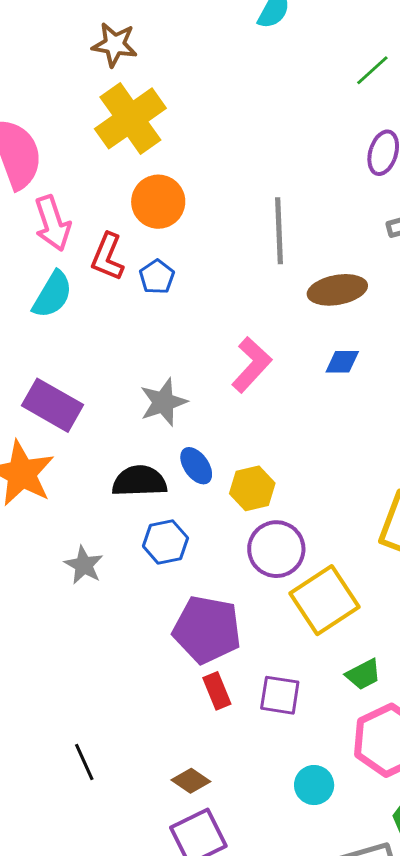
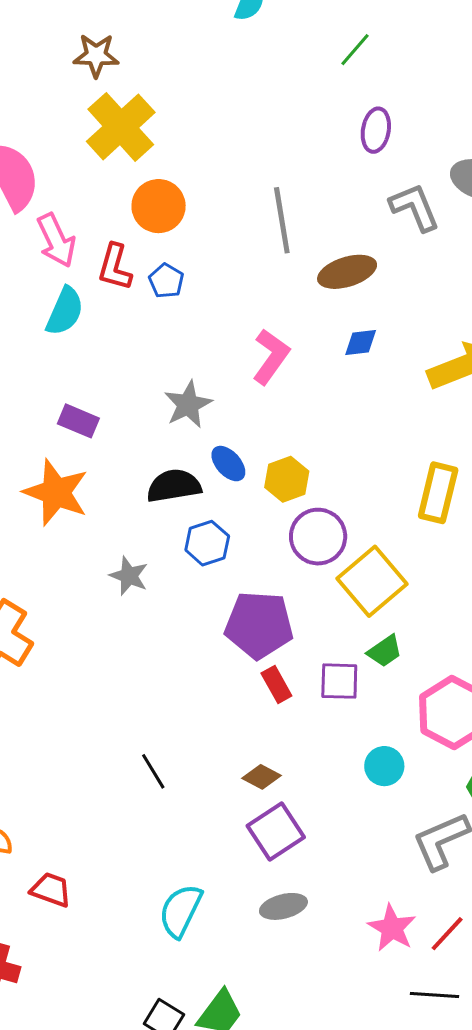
purple rectangle: (53, 405) -> (78, 421), size x0.7
green trapezoid: (363, 674) -> (385, 651), moved

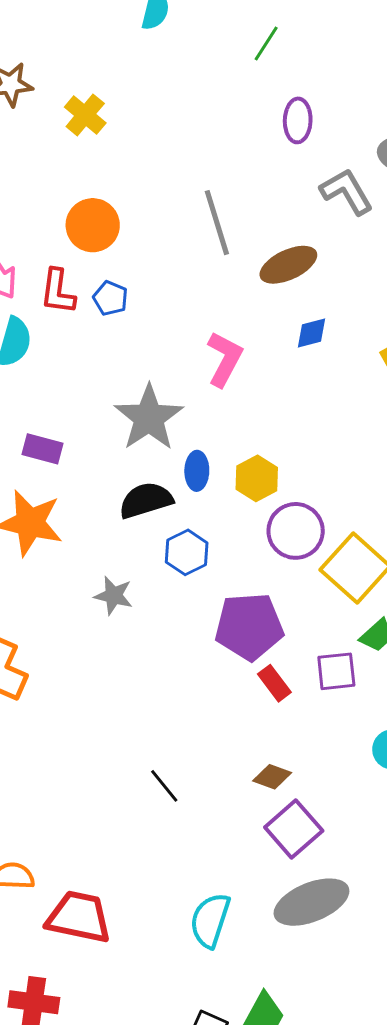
yellow cross: (121, 127) -> (85, 115), moved, size x0.6
gray star: (188, 404) -> (149, 418), size x1.4
blue ellipse: (228, 464) -> (197, 471), turned 51
red trapezoid: (51, 890) -> (79, 917), size x1.6
gray ellipse: (283, 906) -> (311, 902), size x1.6

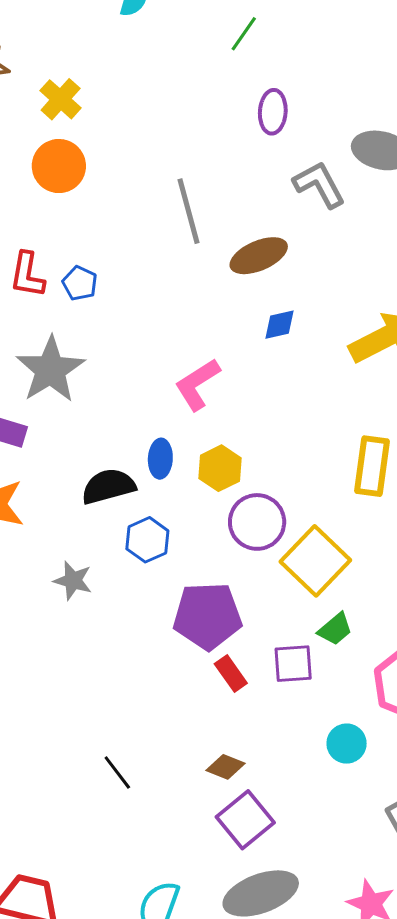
orange circle: (93, 225) -> (59, 166), moved
pink L-shape: (224, 359) -> (197, 384), moved, turned -152
gray star: (149, 418) -> (50, 370), moved

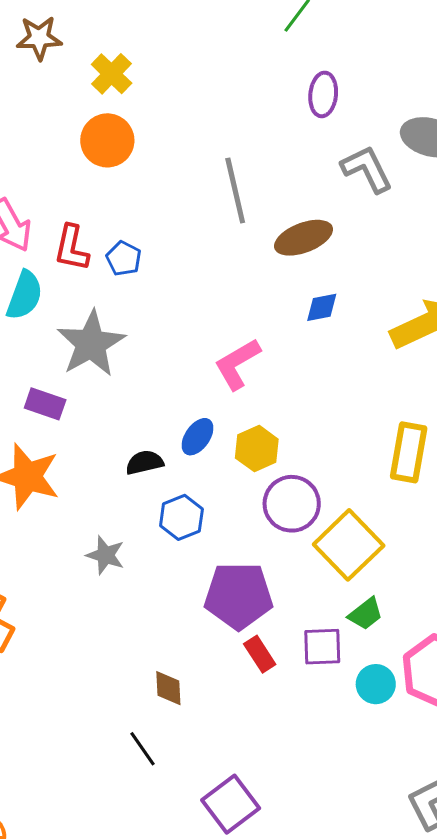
blue ellipse: (160, 459) -> (197, 437), turned 30
black semicircle: (108, 486) -> (145, 462), size x0.7
cyan circle: (347, 744) -> (376, 684), moved
brown diamond: (225, 767) -> (168, 688), moved, turned 63
purple square: (245, 820) -> (231, 804), moved

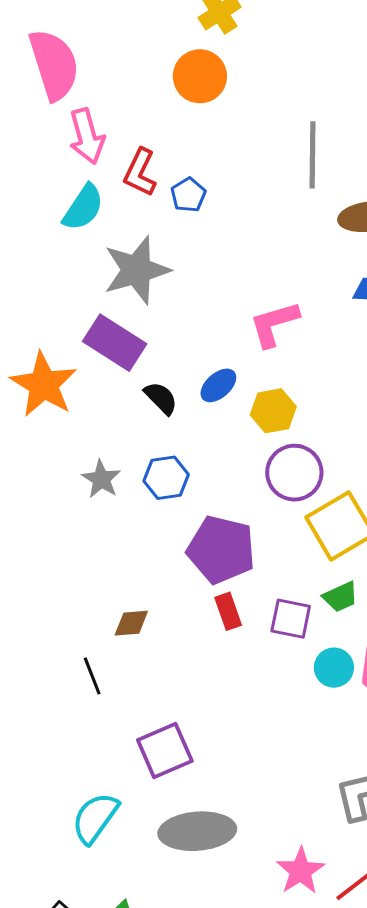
purple rectangle: (45, 404) -> (115, 343), moved, size x1.5
black semicircle: (145, 462) -> (161, 398), turned 45
blue hexagon: (181, 517) -> (166, 478), moved
brown diamond: (168, 688) -> (131, 623), turned 75

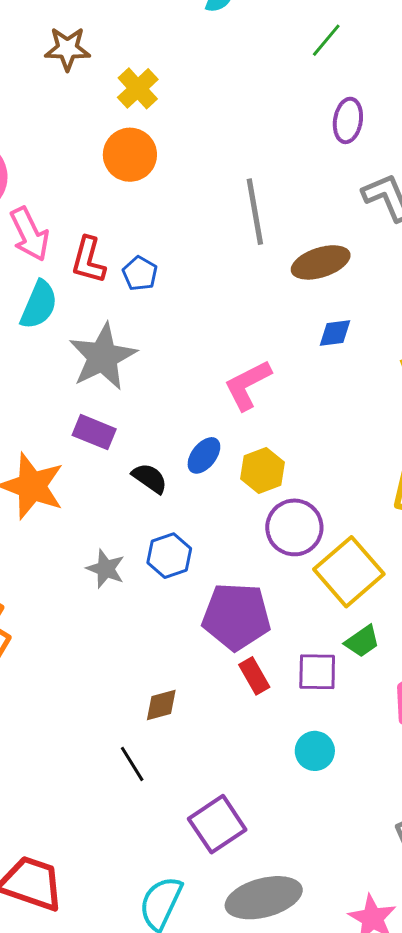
purple rectangle: (115, 343) -> (94, 432), size x0.7
cyan circle: (334, 668) -> (315, 751), moved

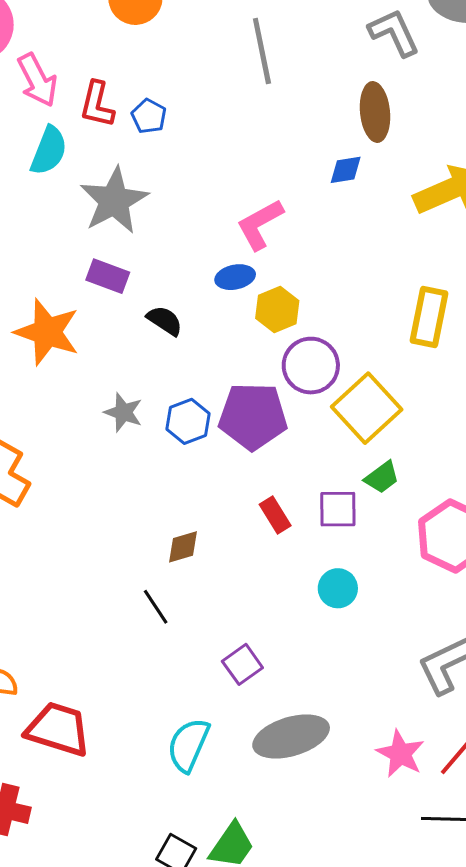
brown ellipse: (321, 262) -> (375, 112), moved, turned -76
blue ellipse: (204, 455) -> (235, 277), moved, turned 42
blue hexagon: (169, 556) -> (188, 421), moved
purple pentagon: (236, 616) -> (253, 416), moved
purple square: (217, 824) -> (242, 664), size x0.7

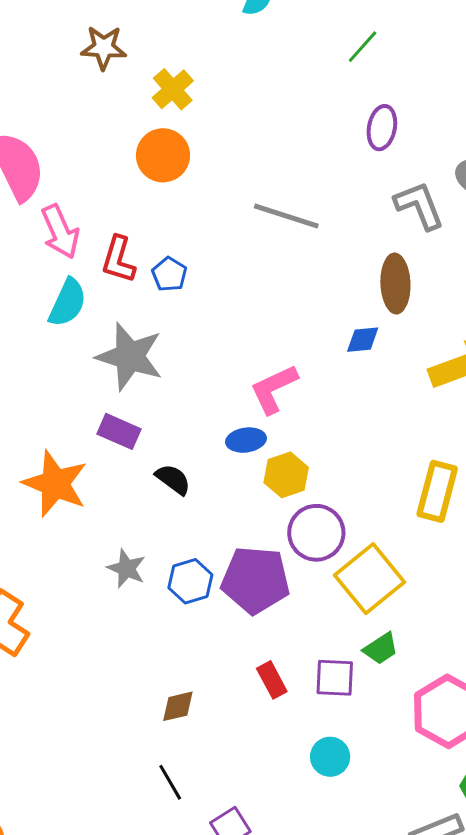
gray line: (262, 51) -> (286, 216), turned -64
gray star: (114, 201) -> (130, 356), turned -30
black line: (156, 607) -> (170, 782), moved

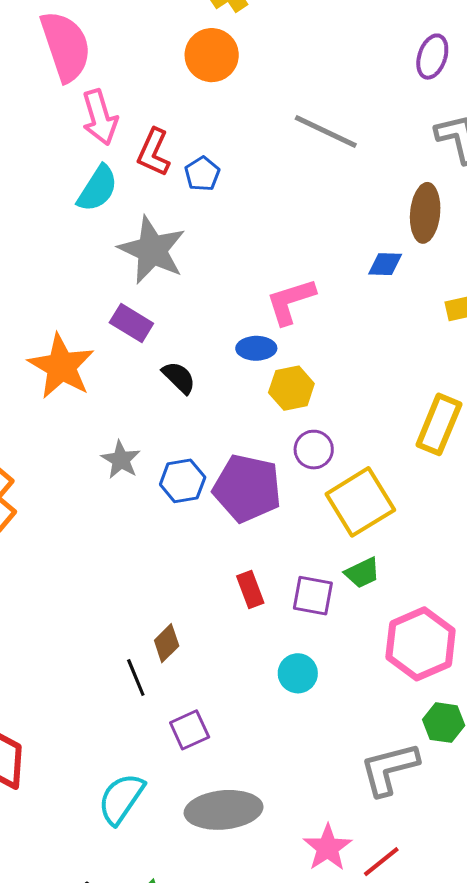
purple circle: (316, 533) -> (314, 450), size x0.7
brown diamond: (178, 706) -> (167, 643), moved, turned -39

